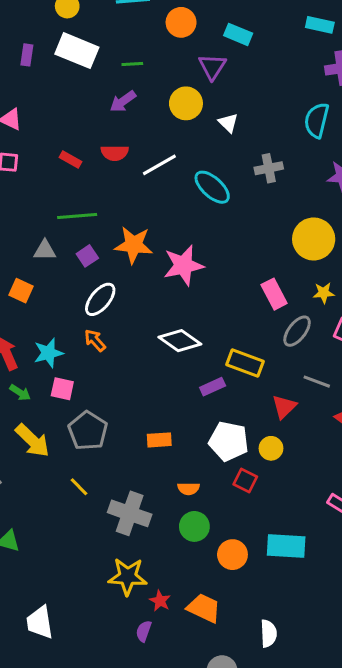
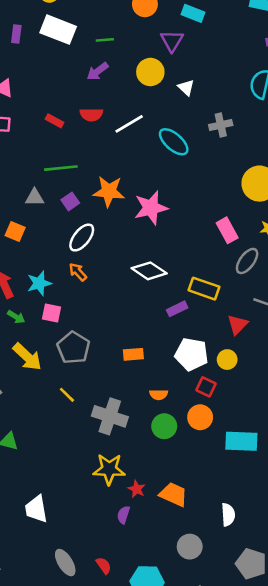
orange circle: (232, 555) -> (200, 417), moved

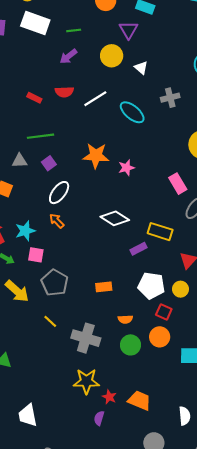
orange star: (109, 191) -> (96, 156), moved
pink star: (151, 208) -> (126, 168), moved, size x0.6

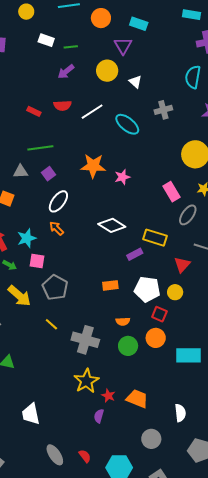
white rectangle: (35, 23) -> (46, 40), moved, size x0.6
orange rectangle: (104, 287) -> (110, 285), moved
yellow star: (86, 381) -> (86, 381), turned -30

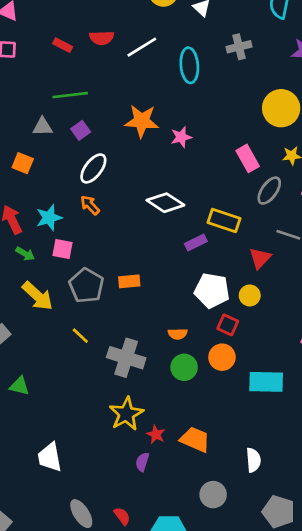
cyan ellipse: (127, 124) -> (189, 65), turned 45
orange rectangle: (110, 285) -> (129, 281), moved

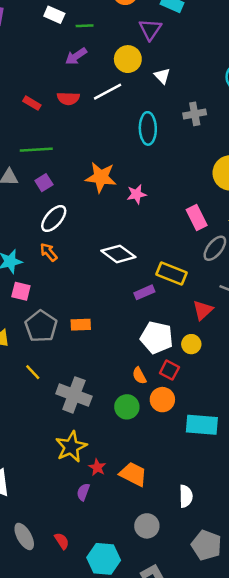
white line: (142, 47) -> (108, 92), moved
orange semicircle: (178, 334) -> (139, 376), moved, turned 60

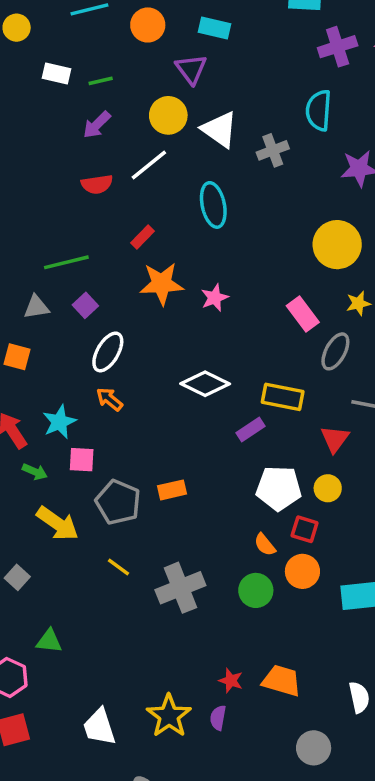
white triangle: (162, 76) -> (220, 129), size x1.6
red rectangle: (32, 103) -> (143, 237), moved, turned -66
gray cross: (195, 114) -> (273, 150), moved
gray cross: (74, 395) -> (180, 588), turned -32
yellow star: (71, 447) -> (169, 716), moved

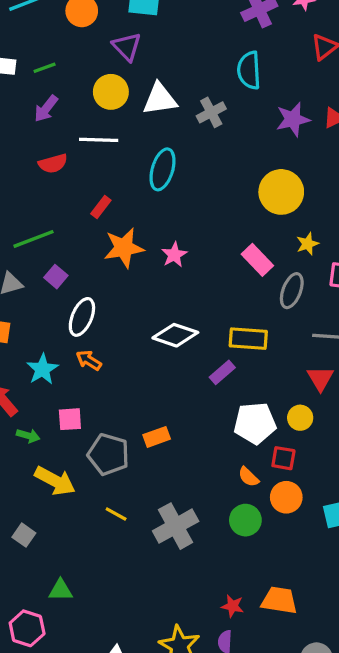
white triangle: (220, 129) -> (160, 99), turned -36
white line: (149, 165) -> (99, 140), turned 48
cyan ellipse: (213, 205) -> (163, 169), turned 36
cyan star: (59, 422) -> (42, 369), moved
red triangle: (335, 439) -> (320, 378), moved

